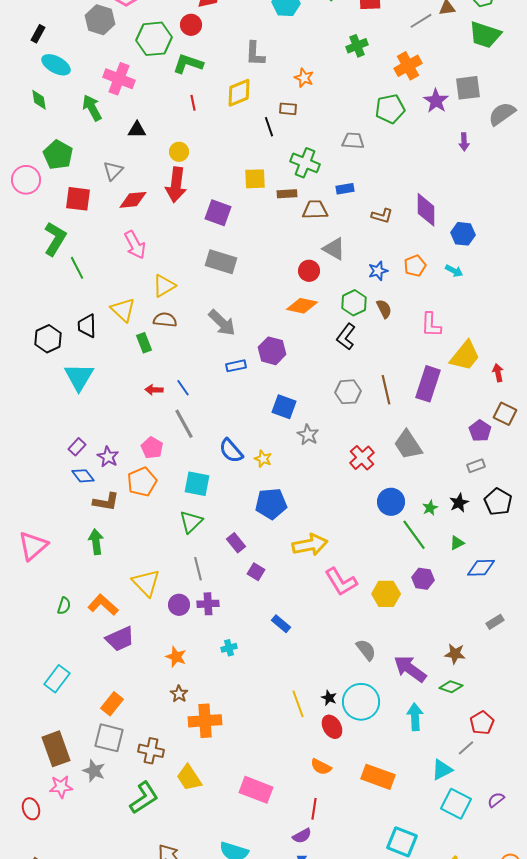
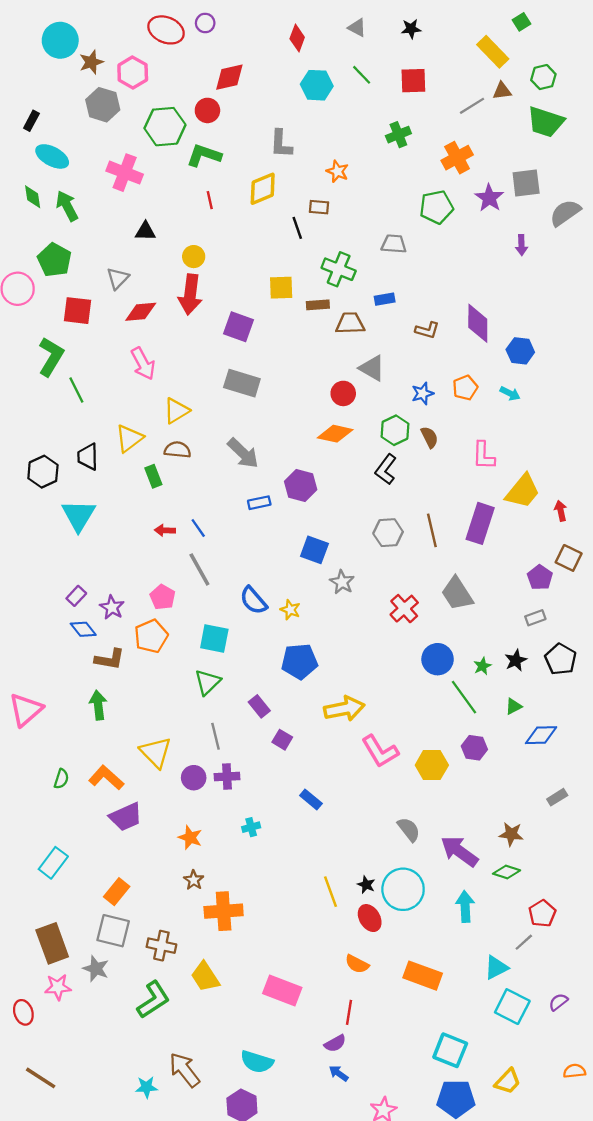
green arrow: (92, 108) -> (67, 206), moved
yellow triangle: (123, 310) -> (129, 438), turned 40

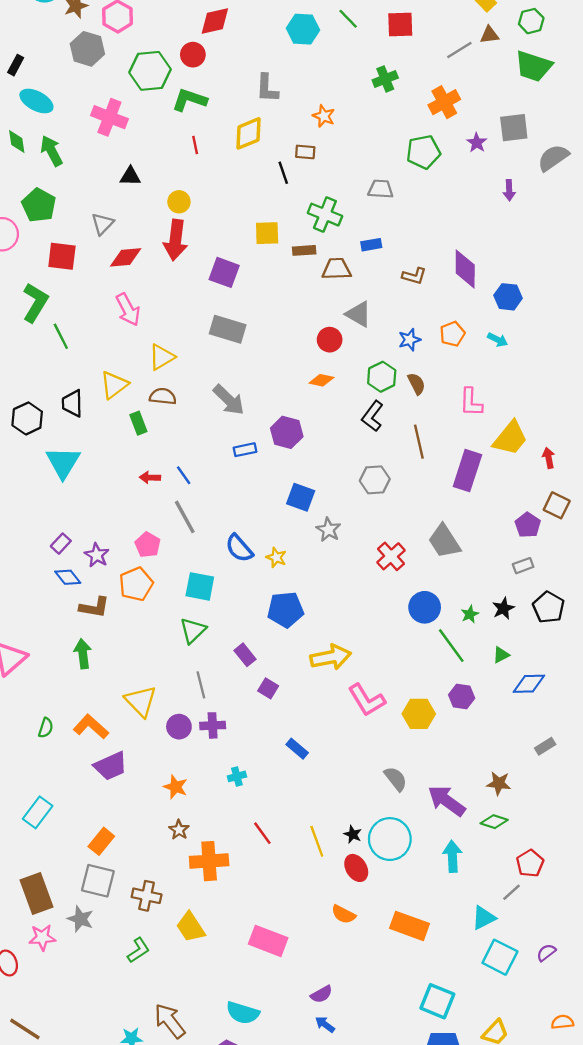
purple star: (489, 198) -> (477, 143), size x0.7
orange diamond: (335, 434) -> (321, 380), size x0.7
brown line: (432, 530) -> (419, 442), moved
green L-shape: (153, 1000) -> (138, 950), size x0.7
red line: (349, 1012) -> (262, 833), moved, turned -45

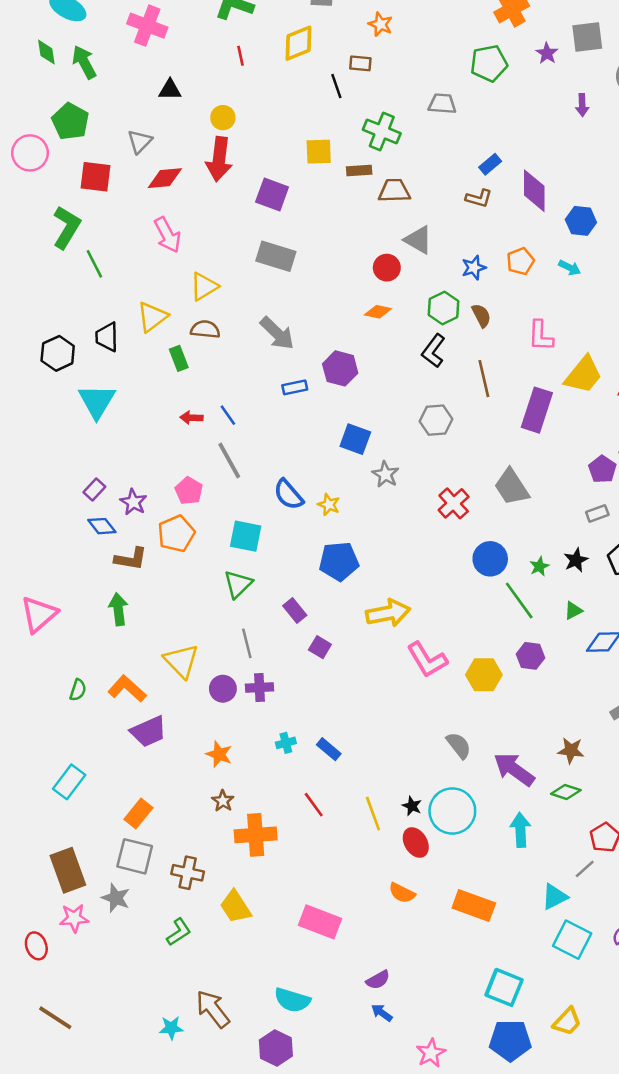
blue rectangle: (371, 245) -> (490, 164), moved, turned -30
blue rectangle: (297, 749) -> (329, 749), moved

